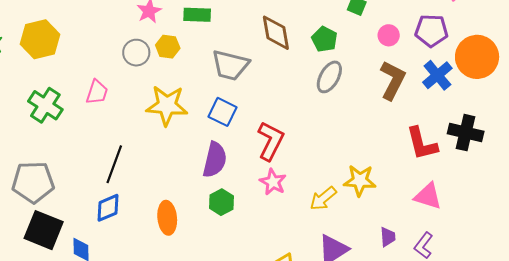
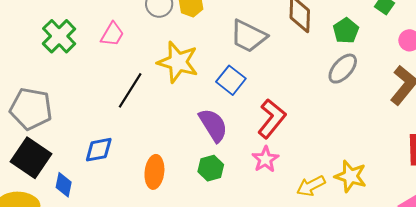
purple semicircle: (215, 160) -> (213, 125), turned -57
black line: (114, 164) -> (130, 90), moved

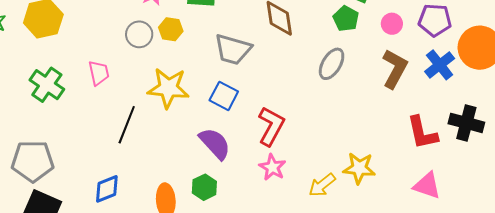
green pentagon: (346, 31) -> (346, 19), moved
pink trapezoid: (112, 34) -> (99, 73), turned -32
green hexagon: (211, 168) -> (204, 187), moved

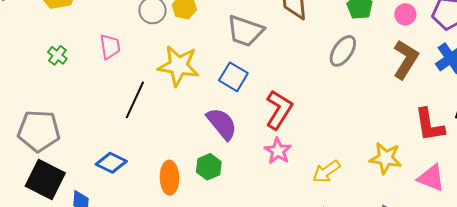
green cross: (47, 85) -> (57, 55), size x0.6
yellow star: (359, 168) -> (386, 158), moved
blue diamond: (107, 189) -> (111, 163), turned 44

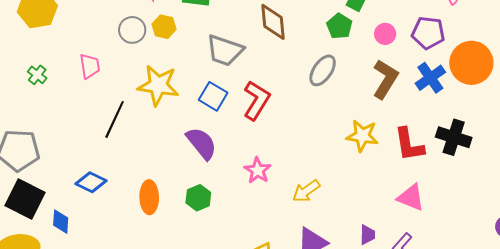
red L-shape: (279, 110) -> (257, 100), moved
yellow star: (386, 158) -> (362, 136), moved
green hexagon: (209, 167) -> (198, 198), moved

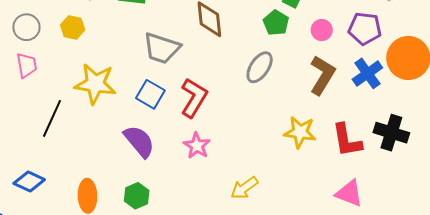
yellow hexagon: (164, 27) -> (73, 27), moved
gray circle: (132, 30) -> (26, 27), moved
pink star: (258, 170) -> (197, 146), moved

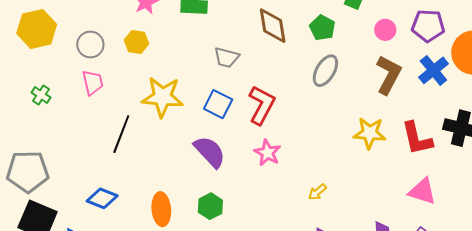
green pentagon: (276, 23) -> (322, 28), moved
gray trapezoid: (162, 48) -> (227, 57), size x0.7
yellow arrow: (244, 188) -> (317, 192), size x0.7

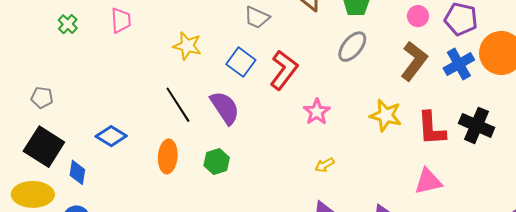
yellow star: (162, 97) -> (187, 46), size x0.7
black line: (121, 134) -> (178, 105), moved, turned -63
pink star: (267, 153) -> (317, 112), moved
gray pentagon: (28, 172) -> (42, 98), size x0.5
pink triangle: (422, 191) -> (428, 181), turned -40

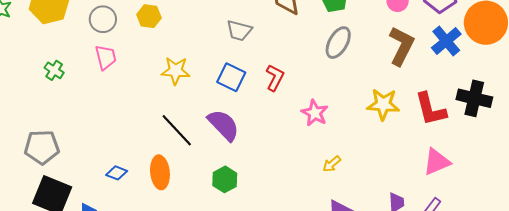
red L-shape: (284, 70) -> (275, 78), size x0.7
gray pentagon: (42, 98) -> (42, 147), size x1.6
blue diamond: (111, 136) -> (117, 173), size x0.7
orange ellipse: (168, 156) -> (160, 172), moved

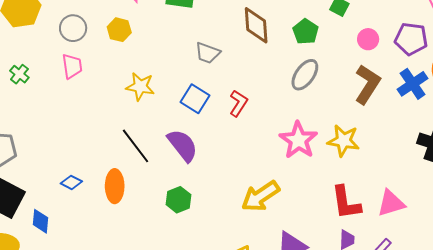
red L-shape: (430, 109) -> (346, 203), moved
pink star: (315, 113) -> (298, 140), moved, size x1.4
yellow arrow: (332, 164) -> (260, 196), moved, size x2.0

